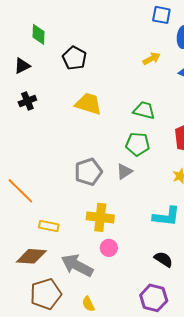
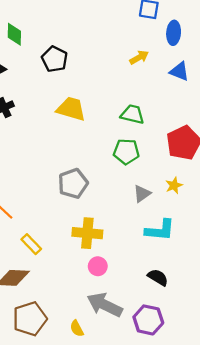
gray triangle: (124, 171) -> (142, 194), moved
yellow rectangle: (49, 226) -> (31, 244), turned 36
gray arrow: (77, 265) -> (105, 305), moved

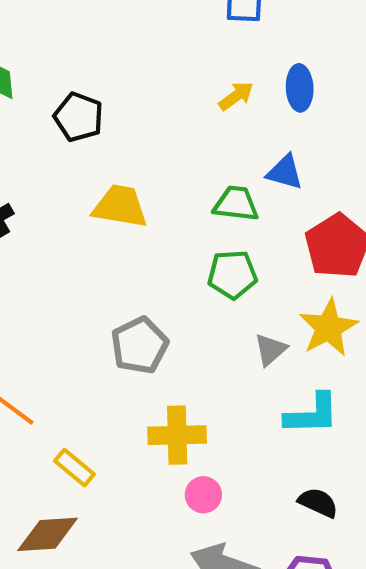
blue ellipse: (174, 33) -> (300, 88), moved
blue triangle: (179, 71) -> (285, 172), moved
yellow star: (174, 185) -> (328, 328), size x1.8

